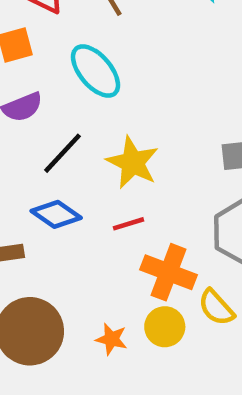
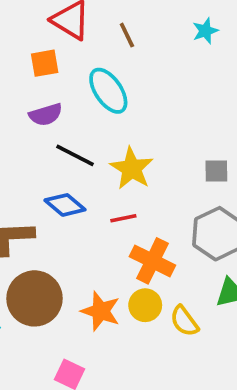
black line: (63, 153) -> (75, 155), turned 69
yellow semicircle: (216, 307) -> (184, 321), moved
orange star: (111, 339) -> (101, 311), size x1.5

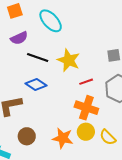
red line: (123, 218) -> (86, 82), moved
brown circle: (34, 298) -> (27, 136), size x0.6

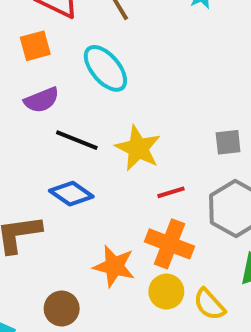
brown circle: (27, 136) -> (62, 309), moved
orange star: (63, 138) -> (114, 266), moved

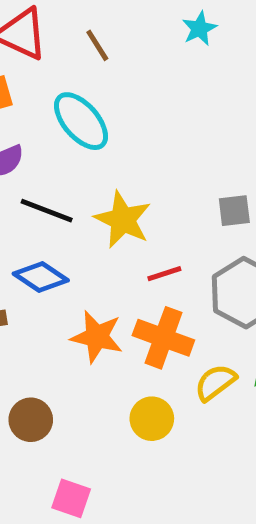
orange star: (114, 266) -> (97, 337), moved
yellow circle: (166, 292) -> (152, 419), moved
yellow semicircle: (209, 304) -> (215, 383), moved, turned 96

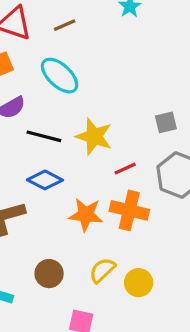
brown line: (97, 45) -> (65, 25), turned -75
yellow semicircle: (215, 383) -> (102, 270), moved
yellow circle: (152, 419) -> (139, 283), moved

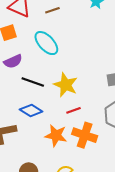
red line: (125, 169) -> (73, 110), moved

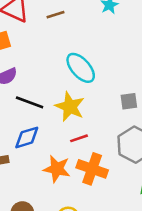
cyan ellipse: (46, 43) -> (81, 68), moved
blue diamond: (31, 111) -> (27, 137), turned -50

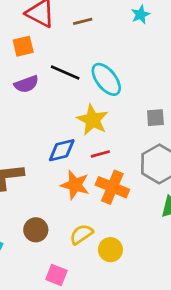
black line: (30, 102) -> (65, 73), moved
blue diamond: (27, 137) -> (62, 150), moved

